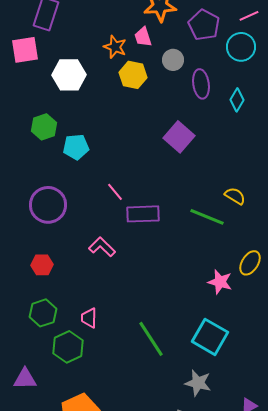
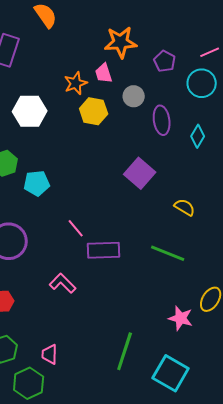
purple pentagon: (204, 25) -> (165, 61), size x0.7
orange star: (115, 47) -> (76, 83), turned 30
yellow semicircle: (235, 196) -> (185, 207), moved
green line: (151, 339) -> (125, 351), moved, turned 51

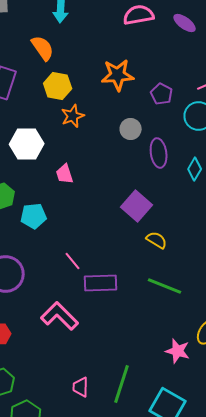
pink trapezoid: (104, 73) -> (65, 174), moved
yellow hexagon: (94, 111) -> (58, 86), moved
yellow semicircle: (185, 207) -> (157, 240), moved
pink L-shape: (63, 283) -> (60, 316), size x1.4
pink trapezoid: (50, 354) -> (81, 387), moved

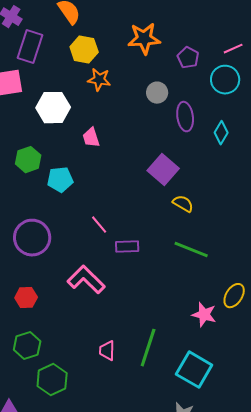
orange star: (73, 116) -> (99, 80), turned 30
purple rectangle: (101, 283) -> (127, 247), size x0.7

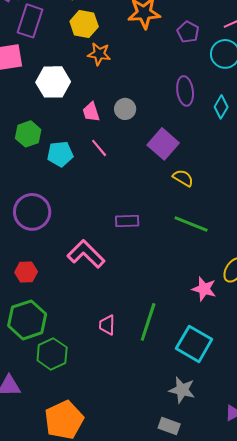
gray circle: (157, 93) -> (125, 109), moved
pink line: (99, 225) -> (99, 148), moved
green hexagon: (27, 346) -> (27, 320), size x1.4

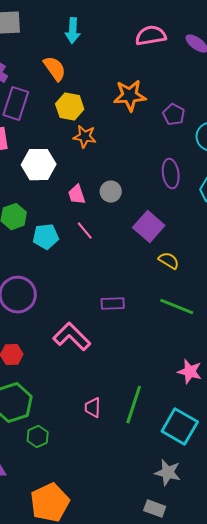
green hexagon: (52, 354) -> (38, 437), size x0.7

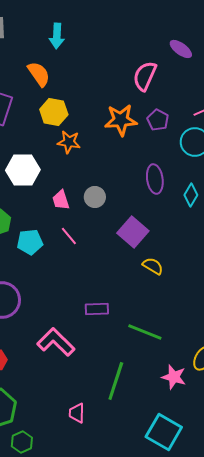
pink semicircle: (151, 36) -> (145, 76), moved, turned -56
orange star: (130, 96) -> (121, 120), moved
green line: (177, 307) -> (145, 332), moved
green line: (134, 405) -> (116, 381), moved

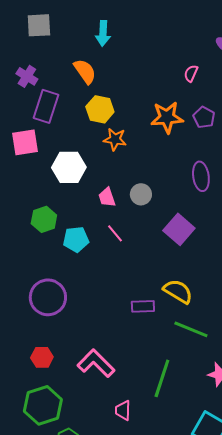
pink semicircle: (145, 76) -> (191, 73), size x0.6
yellow semicircle: (153, 266) -> (178, 291), moved, size x1.4
pink L-shape: (56, 342) -> (96, 363), moved

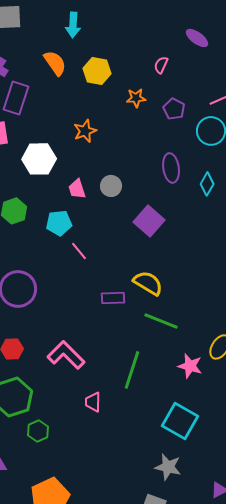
yellow hexagon: (100, 109) -> (97, 71), moved
orange star: (167, 117) -> (136, 98), moved, size x0.6
orange star: (115, 139) -> (85, 131), turned -30
pink line: (115, 233) -> (79, 251), moved
cyan pentagon: (76, 239) -> (59, 223), moved

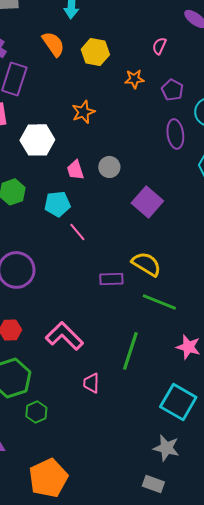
purple ellipse: (171, 168) -> (175, 134), moved

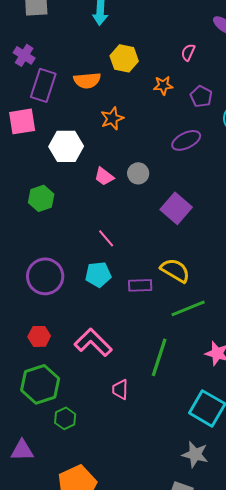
orange semicircle: (53, 44) -> (87, 80), moved, turned 120
purple ellipse: (175, 134) -> (186, 140), moved, turned 72
pink trapezoid: (75, 170) -> (104, 176), turned -35
cyan pentagon: (57, 204) -> (98, 274), moved
green line: (159, 302) -> (188, 308), turned -44

